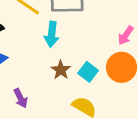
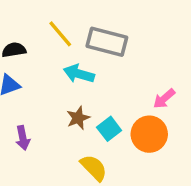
cyan arrow: (52, 34) -> (79, 74), turned 85

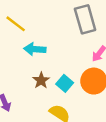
gray rectangle: (107, 42) -> (85, 19), moved, turned 72

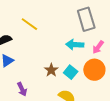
cyan arrow: (35, 49) -> (75, 45), moved

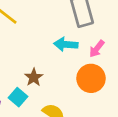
cyan square: (71, 72) -> (18, 97), moved

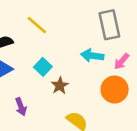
cyan square: (18, 97) -> (43, 67), moved

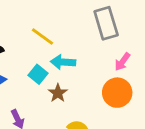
yellow line: (37, 25) -> (42, 37), moved
cyan arrow: (92, 56) -> (63, 62), moved

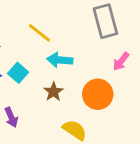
cyan square: (38, 74) -> (18, 73), moved
orange circle: (117, 93) -> (98, 94), moved

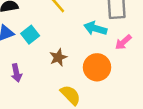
cyan arrow: (60, 60) -> (95, 28), moved

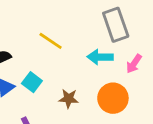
brown star: (58, 57) -> (69, 99), turned -30

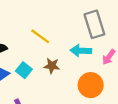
brown star: (69, 99) -> (52, 66), moved

